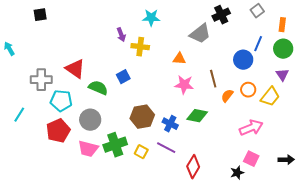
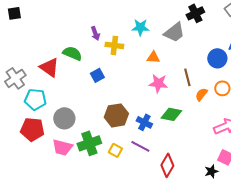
cyan star: (151, 18) -> (140, 27), moved
gray cross: (41, 80) -> (15, 78), turned -35
green semicircle: (98, 88) -> (72, 53), moved
red pentagon: (58, 131) -> (32, 129), turned 30

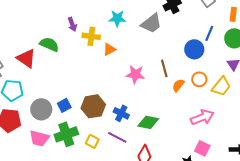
orange triangle: (153, 57) -> (109, 49), moved, turned -32
blue square: (97, 75) -> (64, 105), moved
green diamond: (171, 114) -> (148, 122), moved

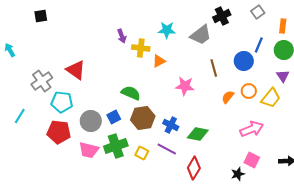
green semicircle: (49, 44) -> (131, 93), moved
brown line: (164, 68) -> (214, 68), moved

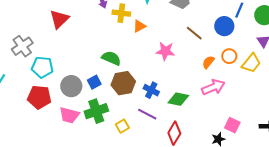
brown line: (214, 68) -> (194, 33), turned -36
red triangle: (76, 70) -> (59, 19), moved, turned 40
pink arrow: (252, 129) -> (213, 87), moved
yellow square: (142, 153) -> (122, 126), moved, turned 32

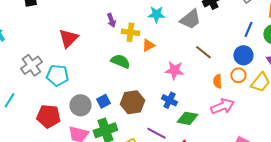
blue circle: (224, 26) -> (243, 55), moved
green semicircle: (111, 58) -> (120, 61), moved
orange semicircle: (208, 62) -> (217, 81), turned -40
cyan pentagon: (42, 67) -> (57, 75), moved
blue cross: (151, 90) -> (169, 100), moved

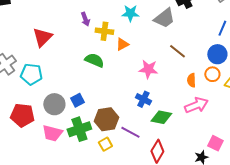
brown hexagon: (132, 102) -> (106, 119), moved

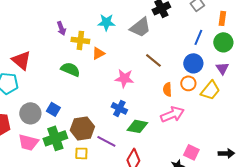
red triangle: (42, 37) -> (21, 60), moved, turned -35
blue square: (77, 100) -> (53, 109), turned -32
yellow square: (105, 144) -> (81, 153), turned 32

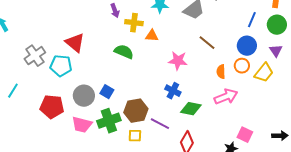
orange triangle: (98, 53) -> (152, 36), turned 32

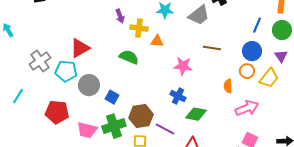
red triangle: (75, 43) -> (80, 48), turned 50
brown line: (207, 43) -> (212, 48), turned -30
orange semicircle: (221, 72) -> (228, 86), moved
gray circle: (84, 96) -> (89, 85), moved
pink arrow: (226, 97) -> (247, 108), moved

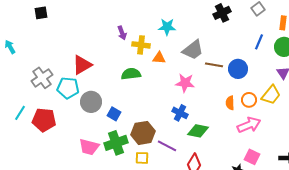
gray trapezoid: (199, 15) -> (193, 50), moved
blue circle: (252, 51) -> (238, 69), moved
green semicircle: (129, 57) -> (131, 74), turned -30
orange circle: (247, 71) -> (249, 100), moved
red pentagon: (57, 112) -> (44, 120), moved

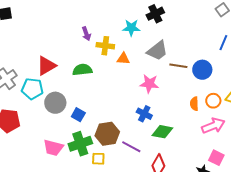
black cross: (222, 13) -> (155, 14), moved
green semicircle: (131, 74) -> (82, 70), moved
yellow square: (142, 158) -> (98, 159), moved

